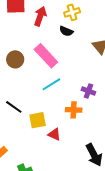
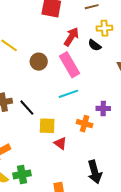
red arrow: (40, 16) -> (71, 37), moved
purple cross: (88, 91) -> (103, 108), turned -32

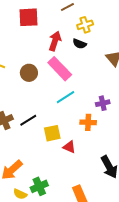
black line: (27, 108) -> (28, 120), turned -66

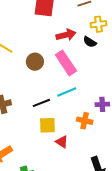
red arrow: (55, 41) -> (66, 35), turned 48
black line: (28, 120) -> (41, 103), moved

